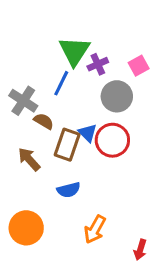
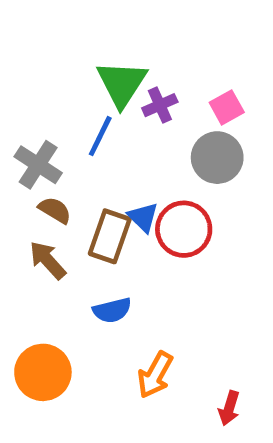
gray circle: (117, 96) -> (217, 158), moved
brown semicircle: (44, 121) -> (55, 210), moved

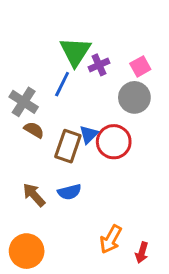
blue triangle: (143, 217) -> (89, 134), turned 30
brown arrow: (48, 260) -> (34, 195), moved
orange circle: (43, 372) -> (27, 251), moved
orange arrow: (155, 375) -> (111, 239), moved

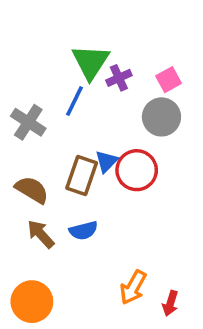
brown semicircle: (34, 130) -> (32, 190), moved, size x1.4

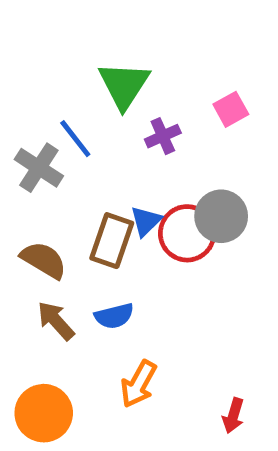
purple cross: (119, 78) -> (163, 136), moved
blue line: (74, 101) -> (75, 139), moved, turned -64
gray circle: (161, 117) -> (221, 216), moved
orange arrow: (133, 287) -> (138, 384), moved

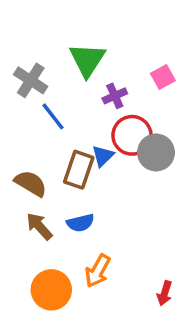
blue line: (75, 139) -> (53, 116), moved
gray cross: (39, 168) -> (31, 80), moved
red circle: (187, 233) -> (132, 135), moved
orange circle: (44, 413) -> (51, 290), moved

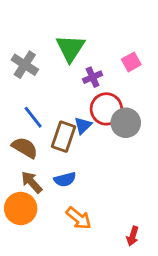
blue line: (53, 116) -> (33, 117), moved
orange arrow: (98, 271) -> (79, 218), turned -80
orange circle: (51, 290) -> (21, 208), moved

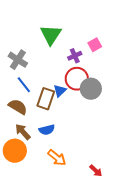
gray cross: (25, 65) -> (18, 60), moved
purple cross: (93, 77) -> (75, 56), moved
red arrow: (133, 236) -> (96, 171), turned -64

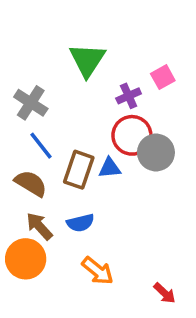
blue triangle: (60, 91) -> (110, 168), moved, turned 40

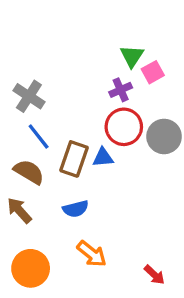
green triangle: (87, 60) -> (132, 56), moved, size x0.7
gray circle: (156, 153) -> (164, 136), moved
brown arrow: (39, 226) -> (19, 210), moved
orange circle: (26, 259) -> (31, 268), moved

